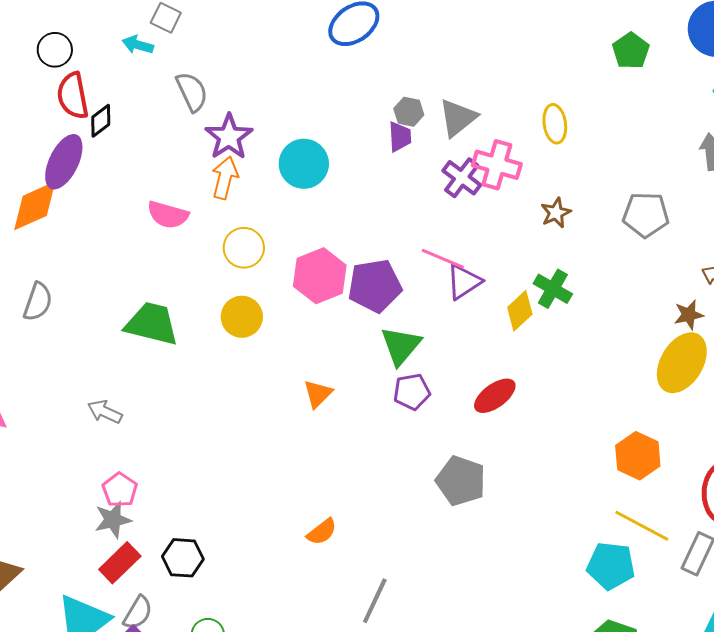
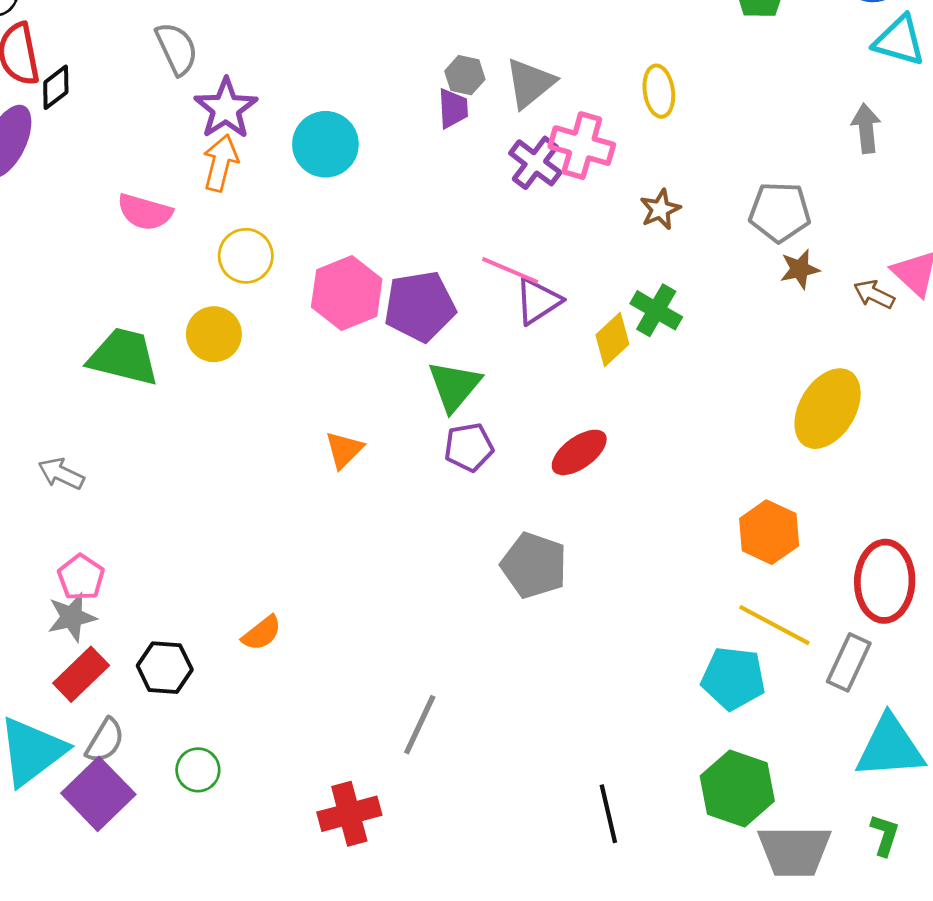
brown star: (689, 315) -> (800, 269), moved
yellow circle: (242, 317) -> (214, 334), moved
orange semicircle: (322, 532) -> (262, 633), moved

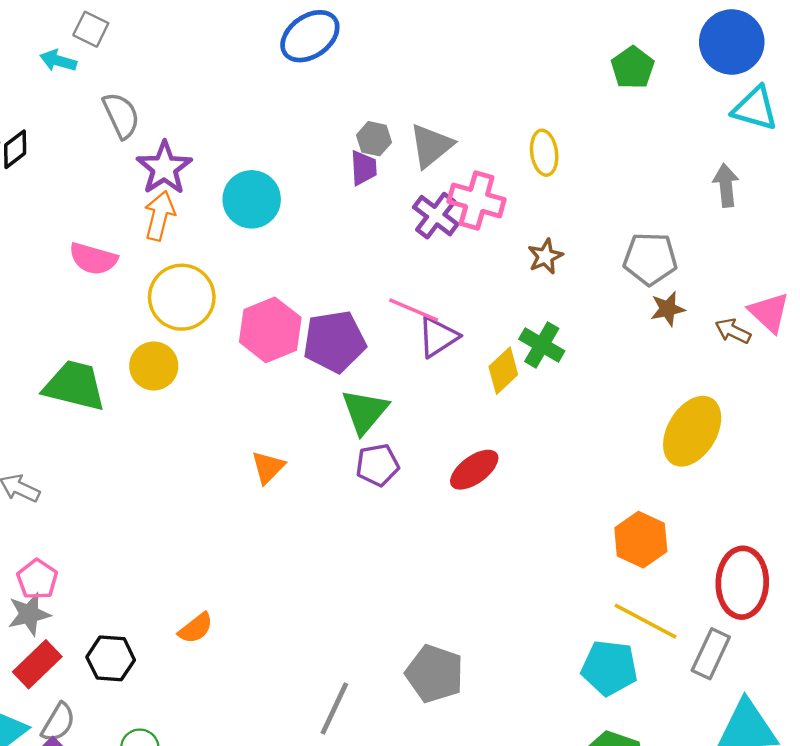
yellow circle: (246, 256) -> (182, 297), size x1.4
gray pentagon: (534, 565) -> (435, 674), moved

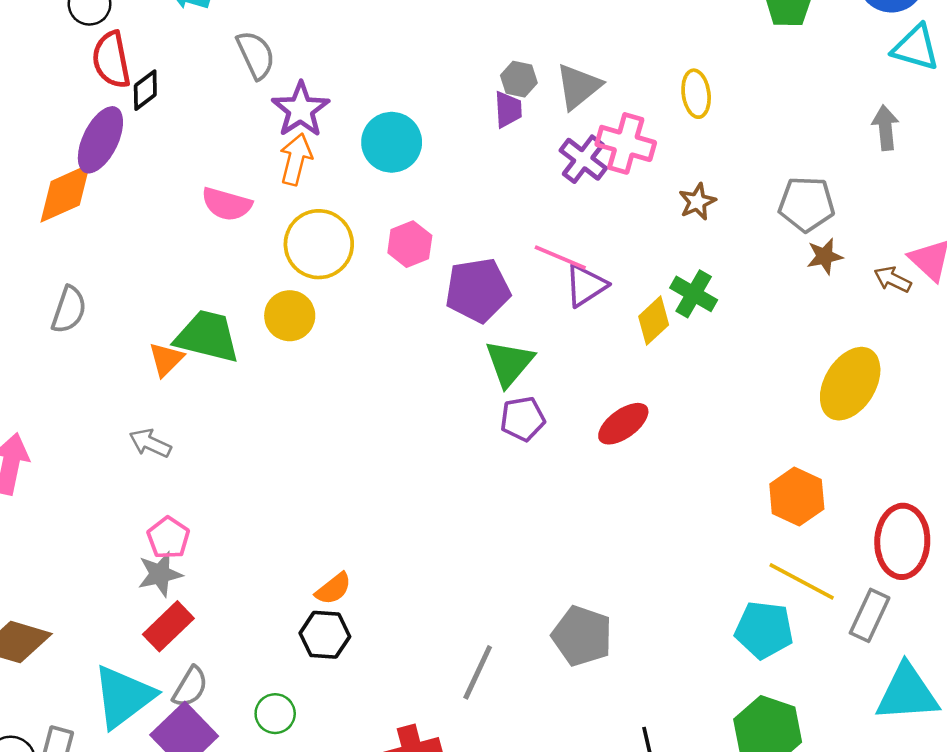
pink hexagon: (270, 330) -> (410, 244), moved, size x0.7
orange triangle: (268, 467) -> (166, 359), moved
black hexagon: (111, 658) -> (325, 635), moved

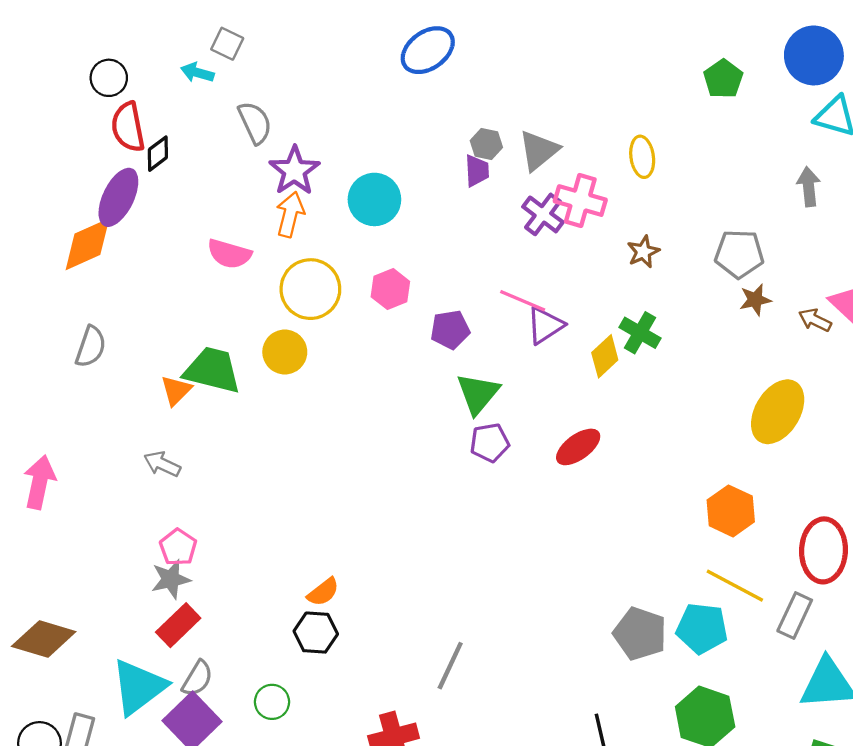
purple pentagon: (478, 290) -> (450, 330), size x0.7
gray pentagon: (582, 636) -> (640, 634), moved

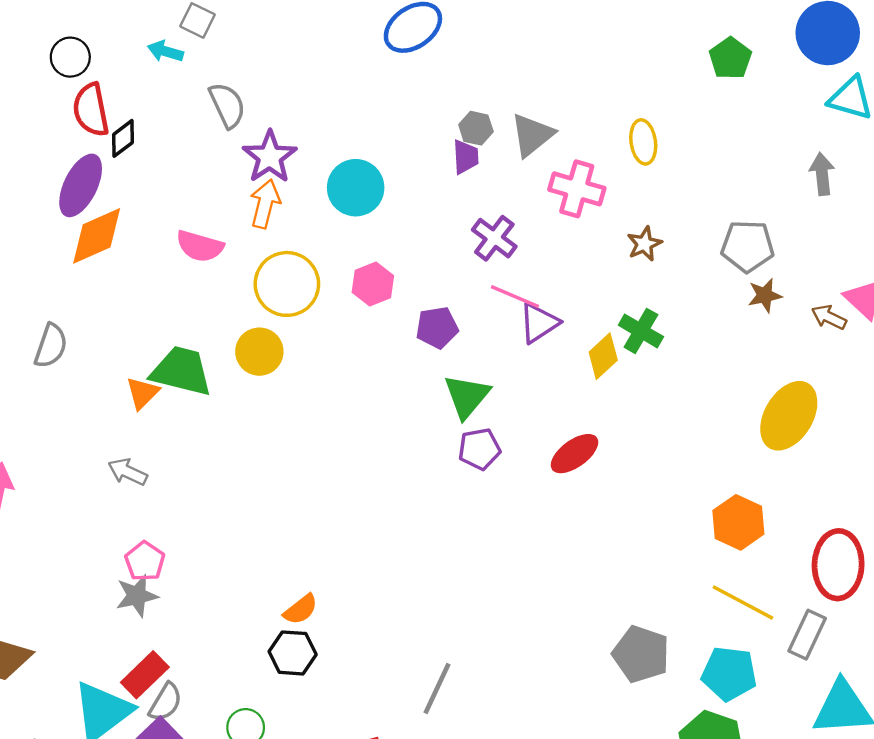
purple cross: (543, 214) -> (494, 238), moved
orange diamond: (87, 244) -> (97, 236), moved
red rectangle: (178, 625) -> (145, 675), moved
cyan pentagon: (702, 628) -> (729, 674), moved

